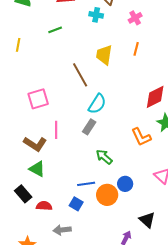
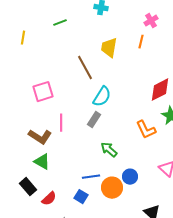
pink cross: (135, 18) -> (151, 21), moved
red semicircle: (44, 206) -> (49, 199), turned 133

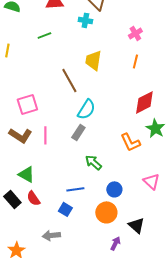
orange line: (141, 42) -> (135, 61), moved
brown L-shape: (40, 137) -> (20, 135), moved
orange circle: (112, 188) -> (106, 212), moved
red semicircle: (49, 199) -> (33, 198), moved, turned 98

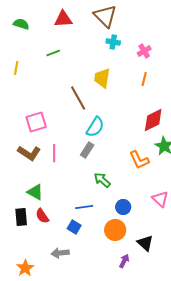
cyan cross: (85, 20) -> (113, 42), moved
black rectangle: (12, 199) -> (21, 217), turned 36

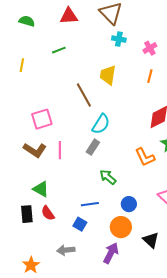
purple arrow: (124, 261) -> (111, 253), moved, size x1.5

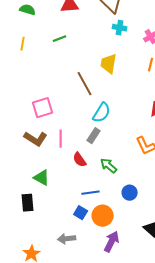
yellow line: (22, 65) -> (23, 44), moved
red semicircle: (48, 213) -> (80, 160), moved
orange circle: (121, 227) -> (103, 216), moved

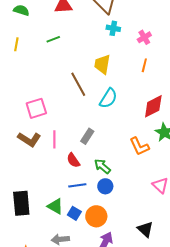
cyan semicircle: (102, 113) -> (108, 98), moved
green triangle: (42, 178) -> (55, 206), moved
blue line: (91, 193) -> (77, 185), moved
blue circle: (130, 193) -> (105, 186), moved
black rectangle: (28, 203) -> (21, 203), size x1.4

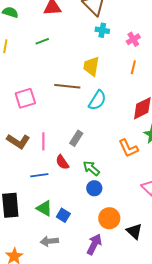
brown line: (78, 84) -> (67, 86), turned -55
pink square: (36, 108) -> (25, 98), moved
blue line: (77, 185) -> (39, 175), moved
orange circle: (96, 216) -> (109, 218), moved

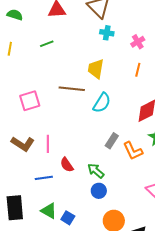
gray rectangle: (76, 138) -> (112, 141), moved

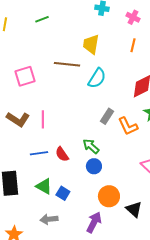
pink cross: (138, 42) -> (133, 17), turned -32
red semicircle: (67, 165) -> (62, 154), moved

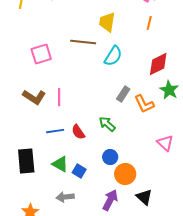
blue circle: (94, 166) -> (110, 157), moved
black triangle: (134, 209) -> (144, 197), moved

